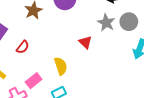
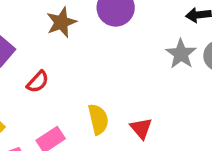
red triangle: (85, 42) -> (141, 128), moved

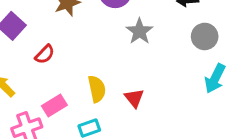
gray star: (181, 54) -> (139, 31), moved

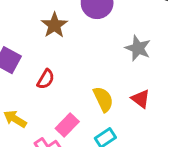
gray star: (139, 31) -> (138, 48), moved

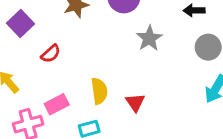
gray star: (138, 48) -> (149, 38), moved

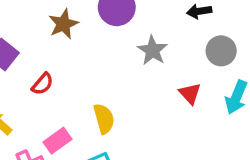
red triangle: (135, 102) -> (190, 94), moved

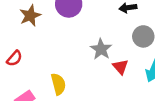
gray star: (152, 50) -> (101, 49), moved

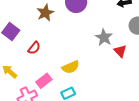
yellow semicircle: (58, 84) -> (71, 67), turned 84

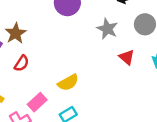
brown star: (45, 13) -> (16, 33), moved
gray star: (104, 37) -> (107, 29), moved

